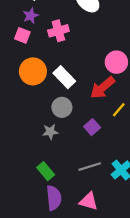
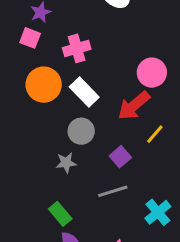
pink cross: (58, 31) -> (77, 48), moved
gray line: (90, 167) -> (113, 191), moved

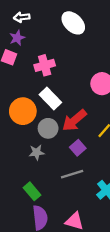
orange circle: (44, 85) -> (23, 111), moved
red arrow: (134, 106) -> (74, 120), moved

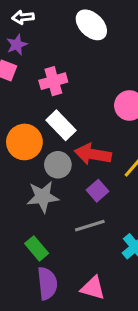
red arrow: (74, 120) -> (93, 154), turned 50
gray star: (37, 152) -> (43, 197), size x1.5

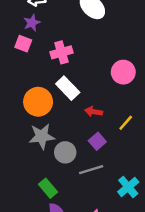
red arrow: (93, 154) -> (94, 112), size x0.6
gray circle: (58, 165) -> (65, 152), moved
gray star: (43, 197) -> (42, 136), moved

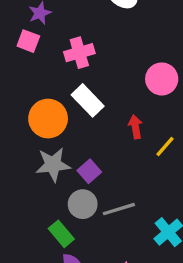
red arrow: (94, 112) -> (135, 127), moved, turned 70
purple square: (97, 141) -> (89, 171), moved
gray circle: (65, 152) -> (83, 204), moved

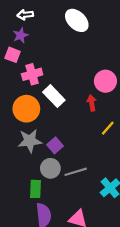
pink cross: (79, 53) -> (32, 74), moved
red arrow: (135, 127) -> (92, 103), moved
green rectangle: (61, 234) -> (35, 189), turned 42

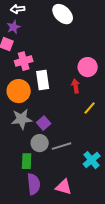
white rectangle: (54, 96) -> (43, 80), turned 36

